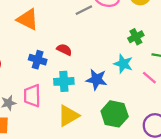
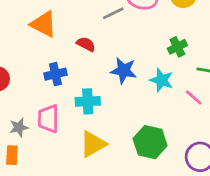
red semicircle: (64, 50) -> (86, 44), moved
blue cross: (38, 60) -> (55, 74), turned -30
blue star: (96, 79) -> (124, 71), moved

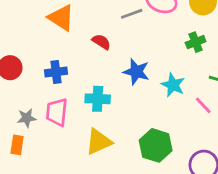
green cross: (177, 47) -> (196, 42), moved
blue cross: (55, 74) -> (56, 72), moved

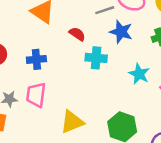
blue star: (136, 72) -> (121, 32), moved
cyan cross: (98, 99) -> (96, 58), moved

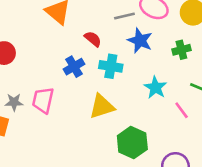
blue cross: (36, 59) -> (74, 67), moved, turned -30
yellow triangle: (72, 122) -> (102, 106), moved

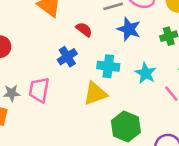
cyan cross: (111, 66) -> (108, 66), moved

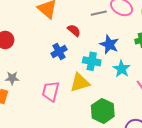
blue star: (129, 29) -> (109, 44), moved
pink trapezoid: (39, 90) -> (51, 91), moved

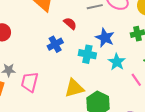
yellow triangle: (80, 83) -> (74, 88), moved
pink trapezoid: (51, 91) -> (30, 82), moved

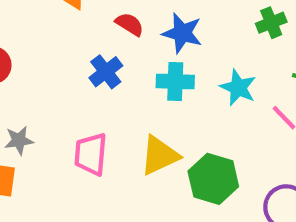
blue star: (105, 38) -> (182, 33), moved
pink trapezoid: (30, 82) -> (91, 154), moved

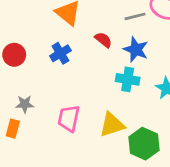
blue cross: (106, 72) -> (60, 53), moved

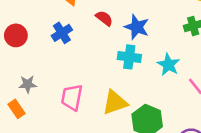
orange rectangle: (13, 129) -> (16, 109), turned -48

